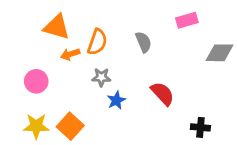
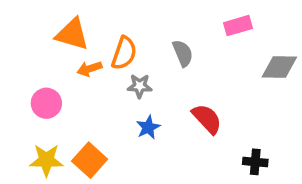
gray star: (101, 77) -> (140, 86), moved

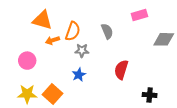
red semicircle: (207, 119) -> (121, 70), turned -120
blue star: (148, 127) -> (79, 75), moved

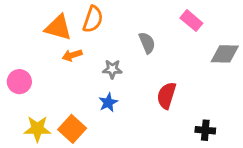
pink rectangle: (139, 15) -> (191, 21), turned 56
orange semicircle: (73, 31) -> (93, 19), moved
pink circle: (27, 61) -> (19, 82), moved

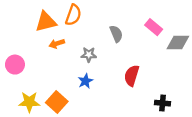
pink rectangle: (191, 21) -> (154, 27), moved
orange triangle: (58, 28) -> (46, 22), turned -30

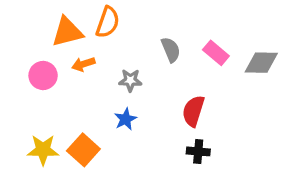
pink rectangle: (154, 27) -> (216, 53), moved
pink circle: (15, 65) -> (43, 75), moved
black cross: (162, 103) -> (198, 151), moved

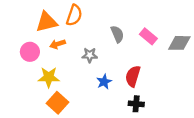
blue star: (125, 119) -> (104, 82), moved
yellow star: (43, 150) -> (49, 77), moved

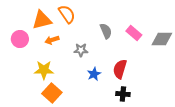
orange semicircle: (74, 15) -> (67, 14), turned -54
pink circle: (30, 52) -> (20, 39), moved

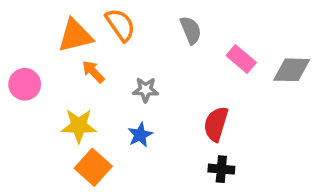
gray semicircle: (106, 31) -> (191, 30), moved
pink circle: (20, 39) -> (25, 84), moved
orange arrow: (52, 40) -> (93, 72), turned 64
blue star: (94, 74) -> (140, 135), moved

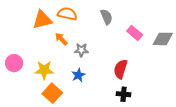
orange semicircle: (120, 25) -> (67, 14), turned -42
orange arrow: (93, 72) -> (61, 39), moved
pink circle: (25, 84) -> (14, 63), moved

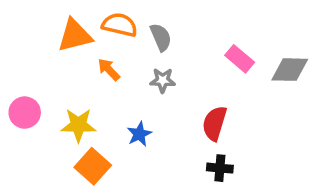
gray semicircle: (106, 17) -> (161, 37), moved
gray star: (81, 50) -> (163, 80), moved

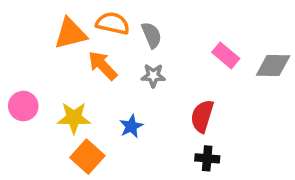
orange arrow: (109, 70) -> (103, 66), size x1.4

